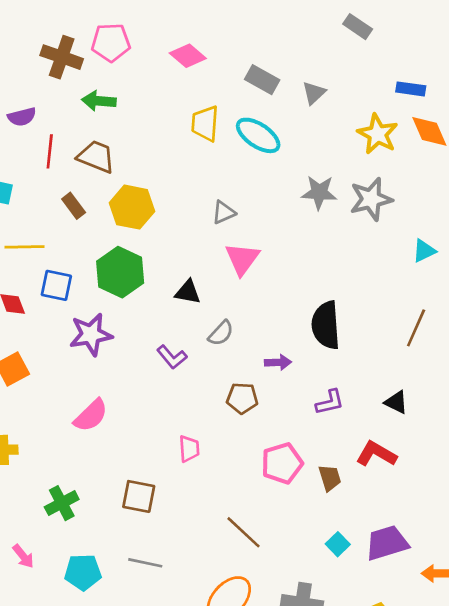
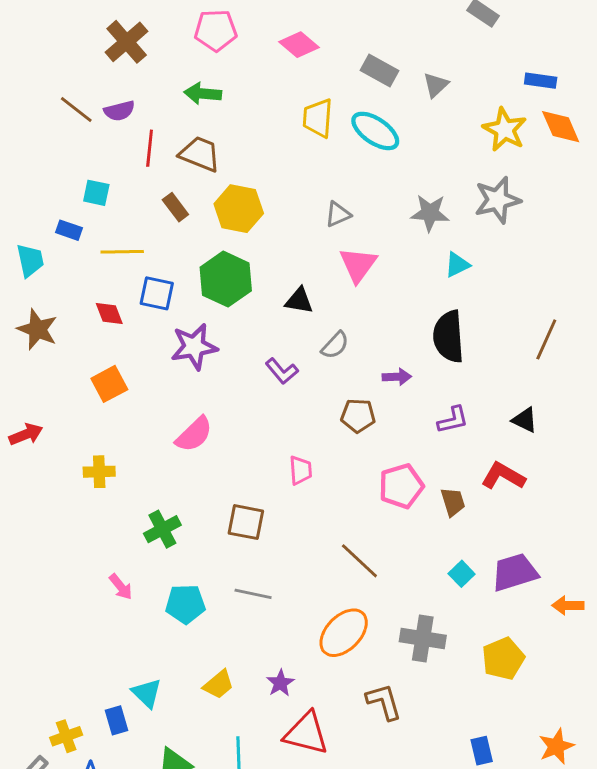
brown cross: (62, 57) -> (127, 42), moved, turned 30
gray star: (319, 192) -> (430, 213), moved
cyan triangle: (424, 251) -> (457, 265), moved

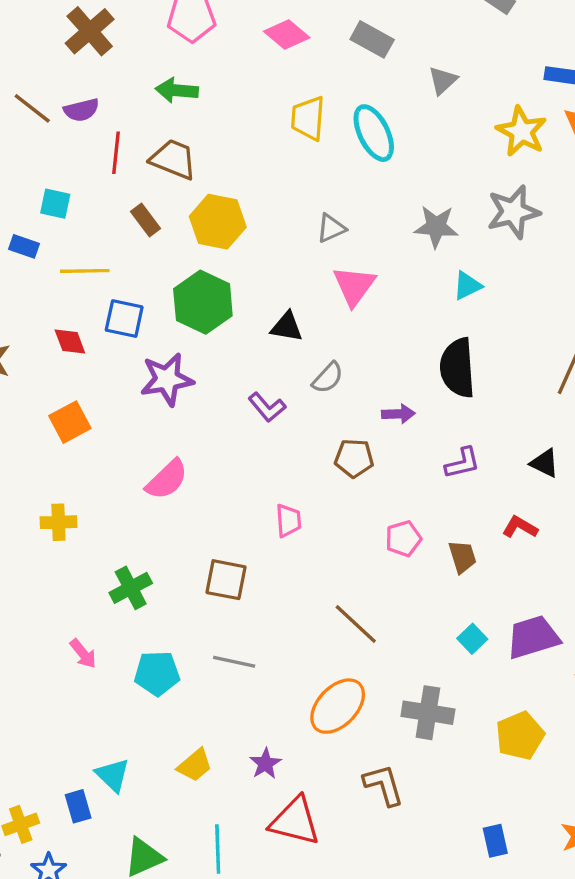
gray rectangle: (380, 71) -> (372, 39), moved
cyan ellipse: (375, 131) -> (374, 133), turned 30
red L-shape: (503, 476) -> (520, 527), size x0.7
pink pentagon: (401, 486) -> (403, 539), size x0.7

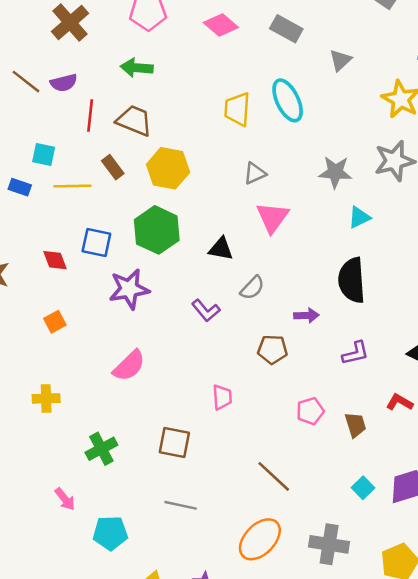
yellow trapezoid: (308, 118) -> (237, 109), moved
yellow line: (85, 271) -> (73, 186), moved
orange square: (70, 422) -> (55, 322), size x0.7
cyan pentagon: (157, 673) -> (110, 533), moved

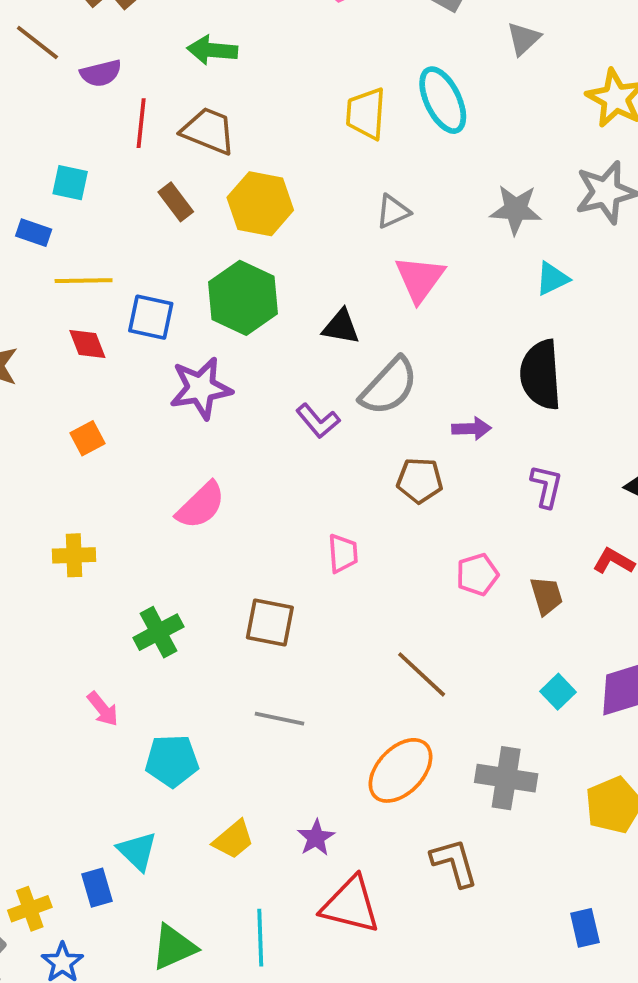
brown line: (26, 82) -> (37, 42), moved
yellow line: (73, 186) -> (84, 281), moved
gray semicircle: (252, 288) -> (389, 386), size x1.6
purple L-shape: (355, 353) -> (546, 486), turned -64

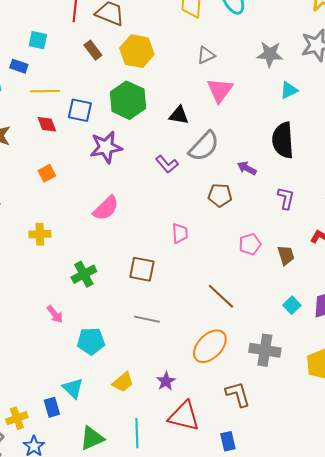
purple arrow: (472, 429) -> (247, 168), turned -150
blue rectangle: (585, 928) -> (228, 441), moved

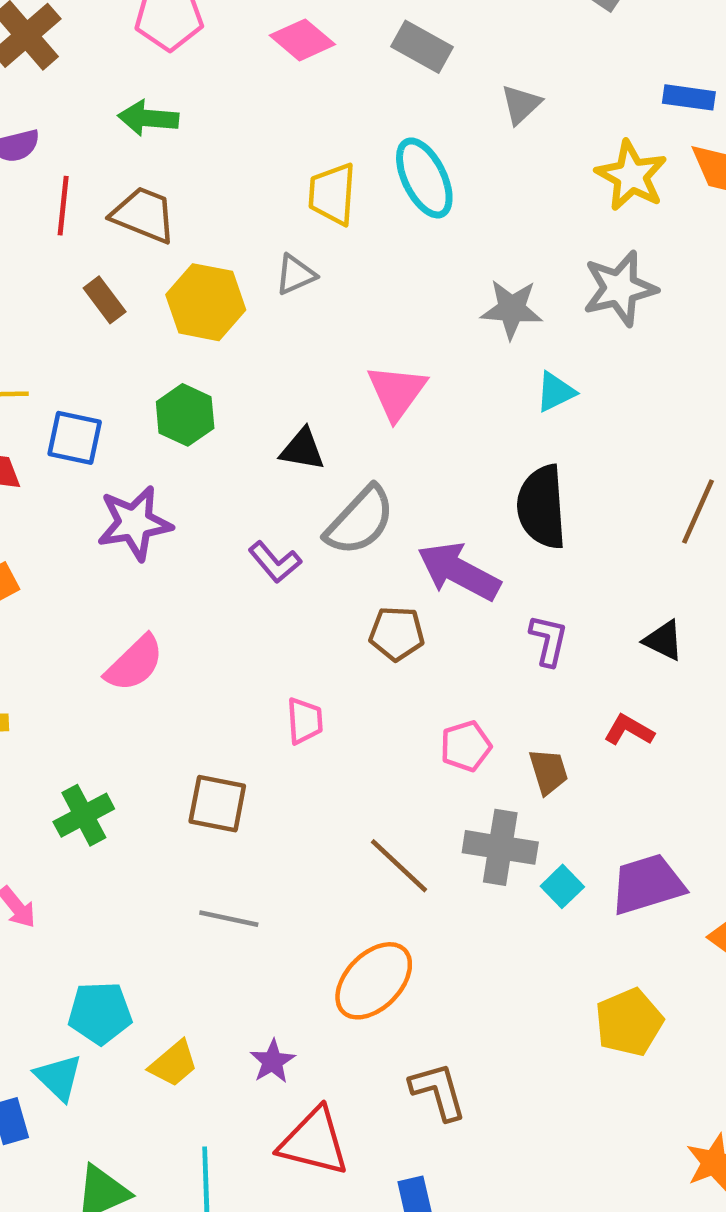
gray triangle: (206, 55) -> (295, 275), moved
green hexagon: (128, 100) -> (185, 415), size x0.7
purple arrow: (247, 168) -> (459, 571), size x1.8
cyan pentagon: (91, 341) -> (100, 1013), moved
gray cross: (265, 350) -> (500, 847), moved

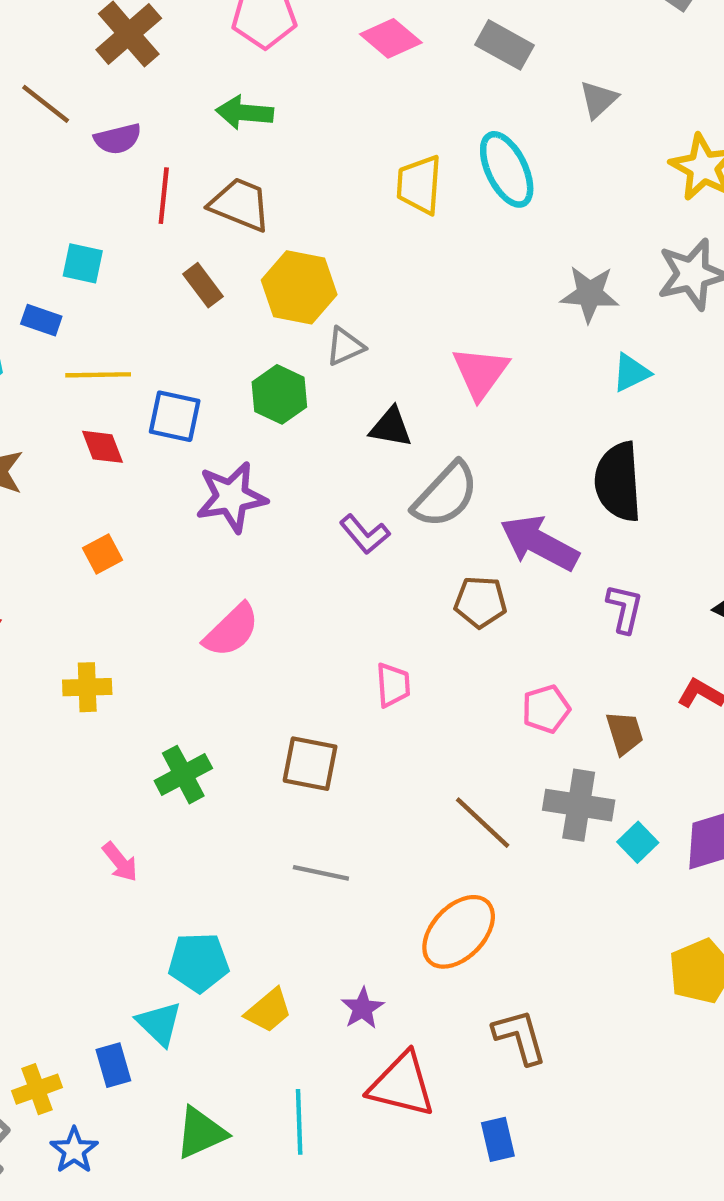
gray triangle: (295, 275) -> (345, 346), moved

